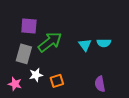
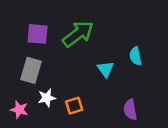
green arrow: (50, 42) -> (78, 34), moved
cyan semicircle: (104, 43) -> (135, 56), turned 80
cyan triangle: (85, 45) -> (105, 69), moved

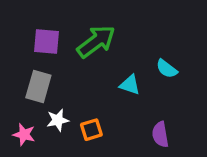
cyan semicircle: (135, 56) -> (167, 69), turned -42
cyan triangle: (105, 69) -> (130, 85), turned -36

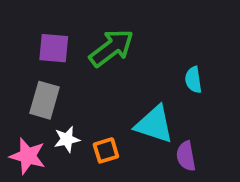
cyan semicircle: (167, 69) -> (193, 80), turned 45
cyan triangle: (130, 85) -> (154, 124), moved, size x1.6
pink star: (24, 134) -> (28, 156), size x1.4

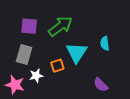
cyan triangle: (154, 124) -> (77, 52), moved, turned 45
orange square: (106, 150) -> (57, 66), moved
purple semicircle: (186, 156) -> (101, 85), turned -35

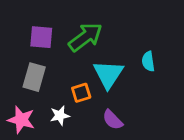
white star: (36, 76) -> (60, 116), moved
purple semicircle: (101, 85) -> (113, 120), moved

